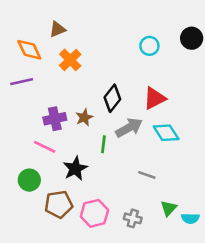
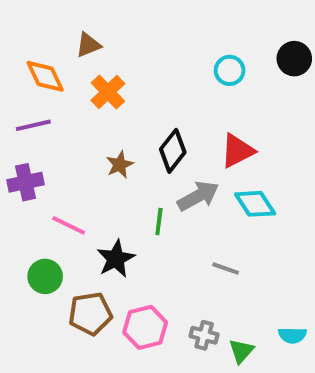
brown star: (84, 117) -> (120, 165), moved
purple cross: (55, 119) -> (25, 182), moved
green triangle: (169, 208) -> (241, 351), moved

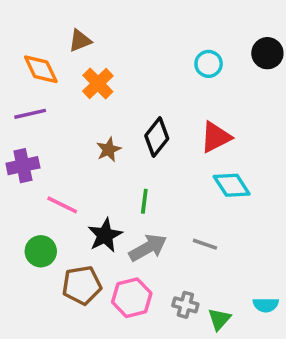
gray arrow: (198, 196) -> (148, 248), moved

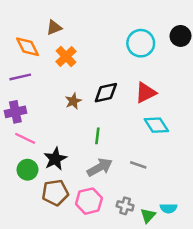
cyan circle: (209, 64) -> (141, 43), size x1.5
black diamond: (157, 137) -> (106, 93), turned 40
pink line: (62, 205) -> (25, 138), moved
black star: (105, 235) -> (55, 159), moved
cyan semicircle: (266, 305) -> (168, 208), moved

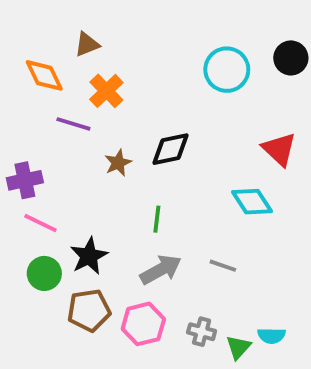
purple line: (20, 77) -> (73, 124), moved, turned 30
red triangle: (146, 93) -> (279, 149), moved, turned -50

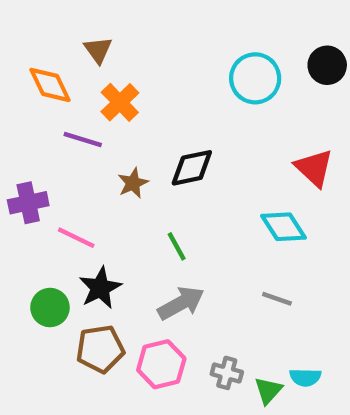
brown triangle: (87, 44) -> (98, 50), turned -44
green line: (157, 219) -> (177, 246), turned -36
pink line: (40, 223) -> (76, 238), moved
gray line: (223, 266) -> (277, 299), moved

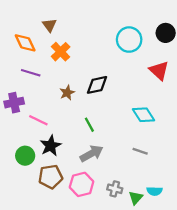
purple line: (83, 139) -> (31, 73), moved
red triangle: (314, 168) -> (159, 71), moved

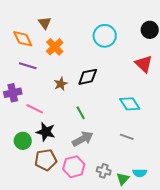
cyan circle: (129, 40) -> (105, 36), moved
black star: (51, 146) -> (46, 132), turned -30

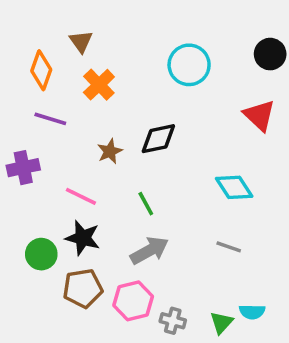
orange diamond: (23, 39) -> (41, 70), turned 45
pink line: (35, 109) -> (81, 196), moved
gray cross: (104, 171) -> (173, 321), moved

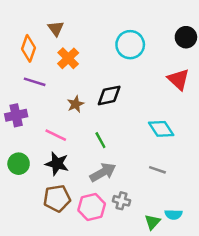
green circle: (41, 254) -> (19, 164), moved
gray cross: (173, 321) -> (121, 201), moved

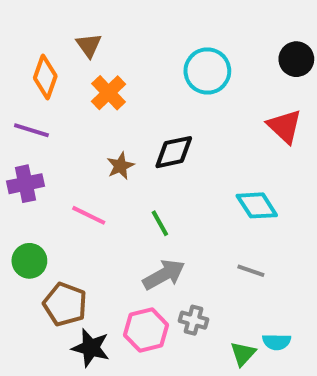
purple line: (35, 82) -> (31, 130), moved
black star: (57, 164) -> (91, 348), moved
brown pentagon: (57, 198) -> (65, 304), moved, turned 30

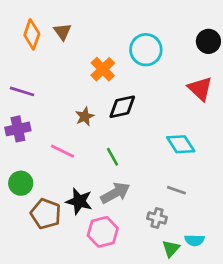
orange diamond: (45, 77) -> (32, 34), moved
orange cross: (109, 93) -> (103, 69), moved
gray cross: (194, 320) -> (157, 218), moved
black star: (91, 348) -> (79, 201), moved

